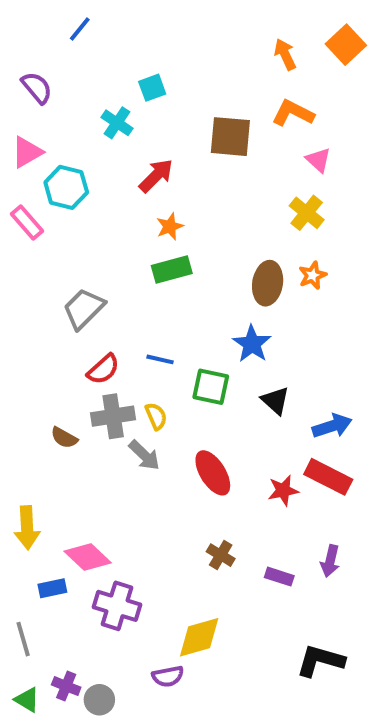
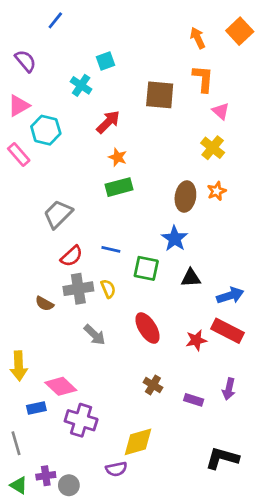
orange L-shape: (293, 113) -> (203, 79), turned 68
orange star: (170, 226) -> (118, 157), turned -30
black triangle: (275, 401) -> (191, 278), turned -45
gray arrow: (144, 455) -> (95, 335), moved
purple cross: (66, 686) -> (46, 476), turned -30

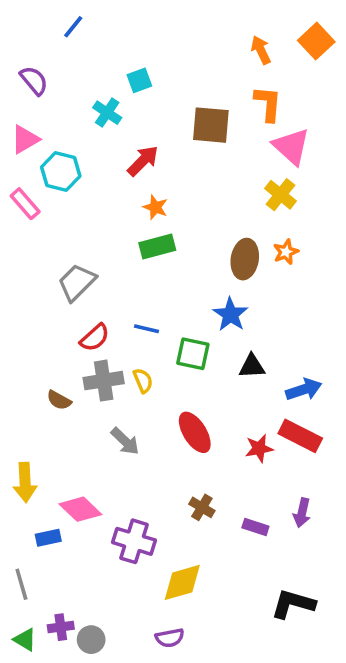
pink triangle: (221, 111) -> (291, 146), size x1.6
purple cross: (81, 420) -> (134, 541), moved
purple semicircle: (116, 469) -> (170, 638), moved

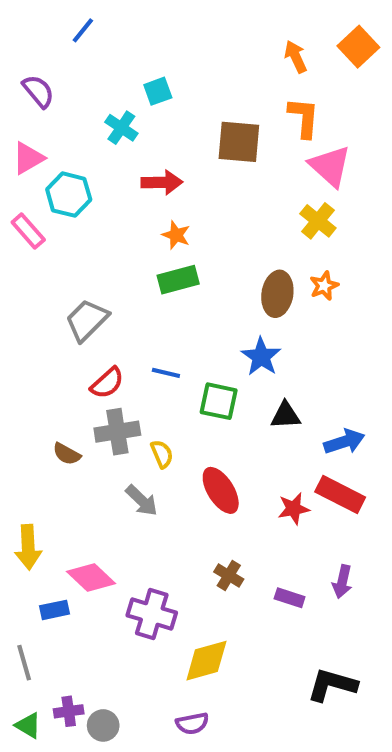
red arrow: (143, 161) -> (162, 182), turned 44
yellow semicircle: (143, 381) -> (162, 454), moved

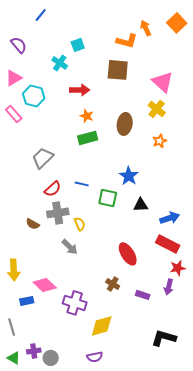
orange L-shape: (304, 118) -> (127, 41), moved, turned 100
brown ellipse: (277, 294) -> (125, 124), moved
red ellipse: (221, 490) -> (128, 254), moved
red star: (294, 509) -> (178, 268), moved

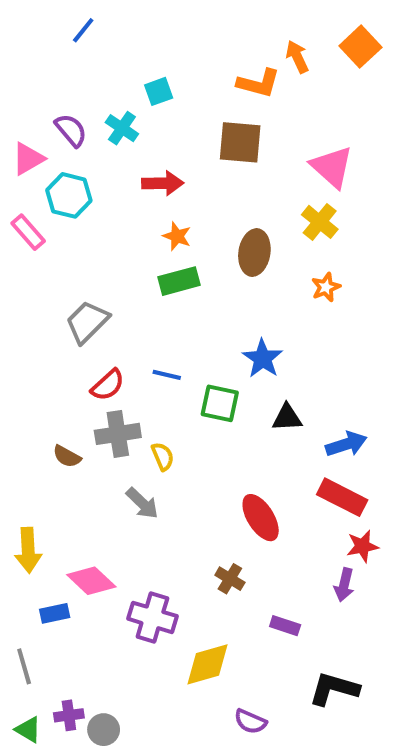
purple semicircle: (19, 45) -> (71, 130), moved
purple rectangle: (143, 295) -> (285, 626), moved
purple semicircle: (95, 357) -> (250, 721), moved, turned 35

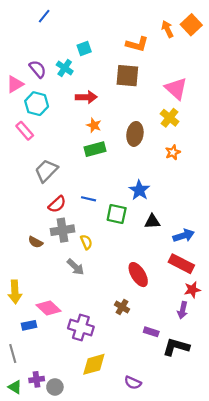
orange arrow: (297, 57) -> (167, 29), moved
pink rectangle: (28, 232) -> (25, 131), moved
yellow diamond: (208, 664) -> (94, 364), moved
black L-shape: (334, 689) -> (176, 347), moved

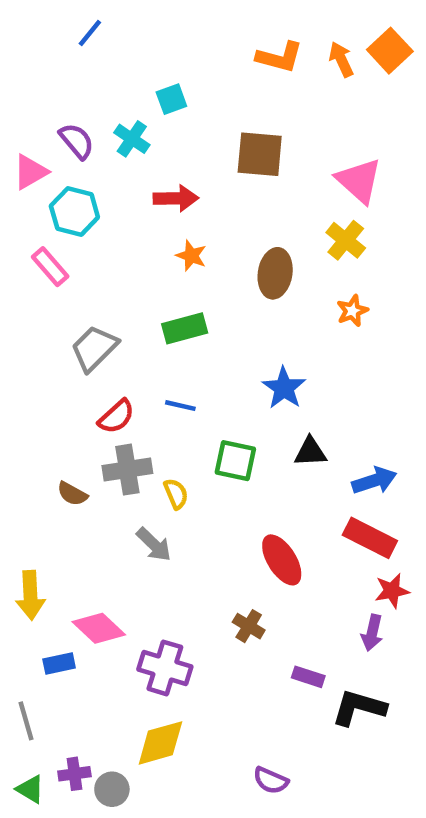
orange L-shape: (137, 44) -> (280, 57), moved
green rectangle: (95, 149) -> (185, 328), moved
green square: (117, 214) -> (235, 461), moved
yellow diamond: (94, 364) -> (160, 743), moved

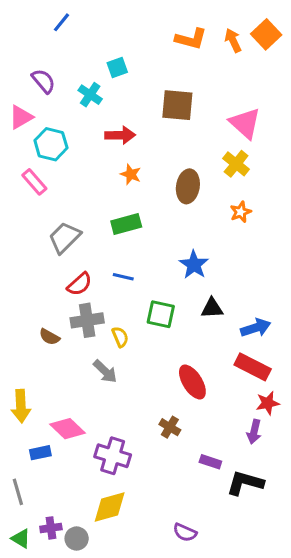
purple semicircle: (77, 141) -> (43, 81), moved

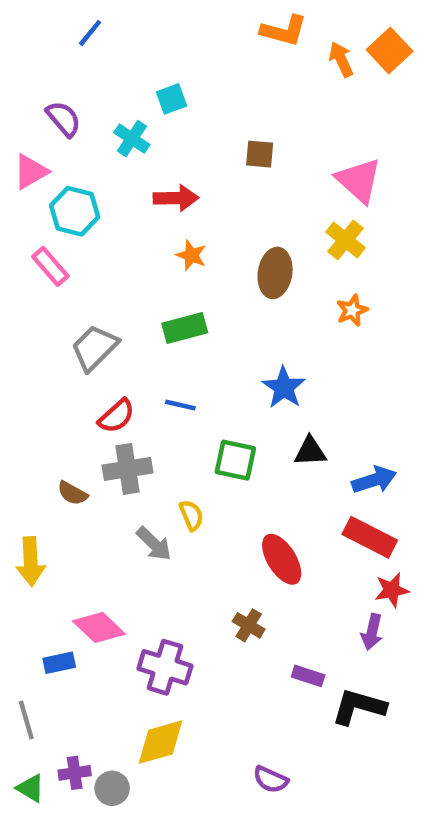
orange L-shape: (191, 39) -> (284, 31), moved
brown square: (177, 105) -> (260, 154), size x0.6
yellow semicircle: (120, 337) -> (191, 515), moved
yellow arrow: (21, 406) -> (31, 561), moved

